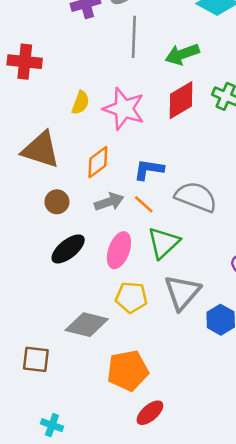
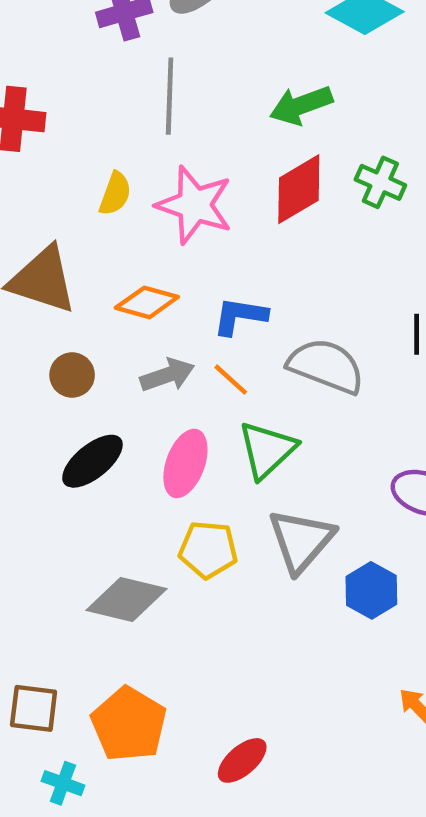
gray line: (134, 37) -> (170, 96), moved
orange diamond: (98, 162) -> (147, 302), turned 52
brown square: (36, 359) -> (34, 708), moved
orange pentagon: (128, 371) -> (129, 724), moved, turned -30

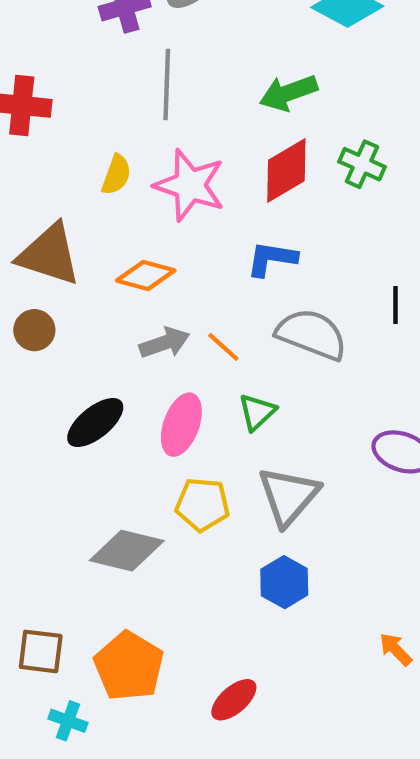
blue L-shape: (240, 316) -> (272, 259), moved
brown circle: (72, 375) -> (34, 330), moved
green triangle: (267, 450) -> (257, 412), size x0.7
blue hexagon: (371, 590) -> (284, 582), moved

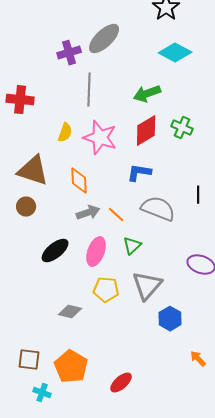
orange diamond: (146, 276) -> (79, 181), turned 72
gray diamond: (127, 551) -> (70, 312), size x0.7
blue hexagon: (284, 582) -> (170, 319), moved

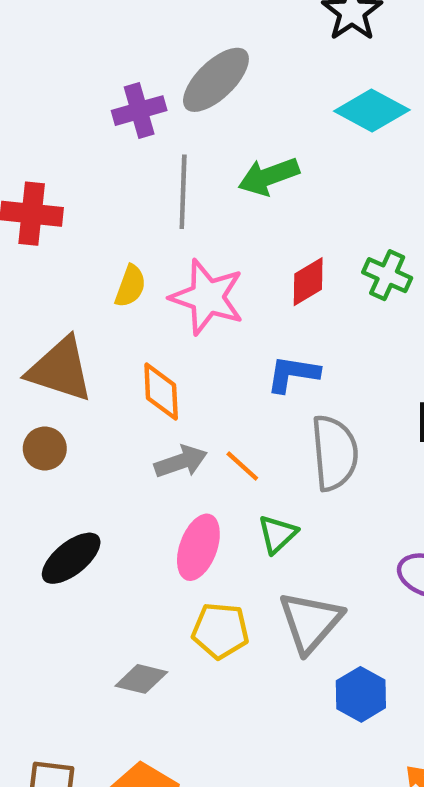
green arrow: (147, 94) -> (269, 176), moved
red diamond: (146, 131) -> (308, 282), size x0.7
gray semicircle: (158, 209) -> (334, 453), turned 64
black ellipse: (55, 251) -> (71, 558), moved

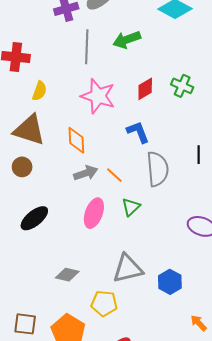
yellow semicircle: (130, 286) -> (39, 91), moved
blue L-shape: (293, 374) -> (138, 132), turned 60
gray triangle: (310, 622) -> (128, 269), moved, turned 36
yellow pentagon: (220, 631) -> (104, 303), moved

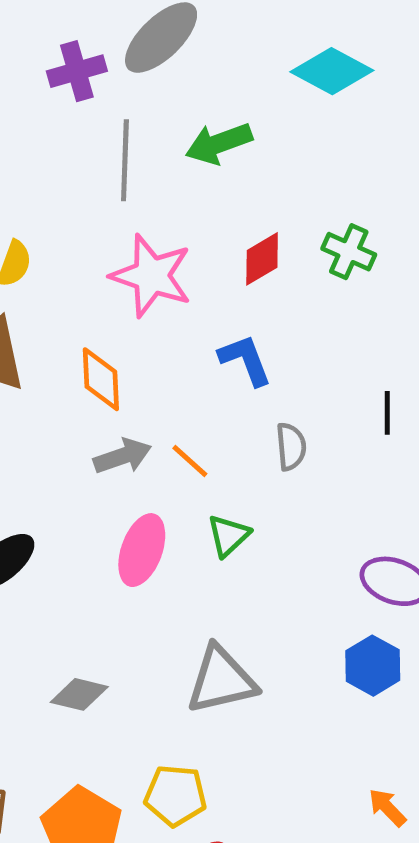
gray semicircle: (158, 169) -> (291, 447), size x0.6
blue hexagon: (170, 282) -> (373, 666), moved
yellow pentagon: (104, 303) -> (175, 795), moved

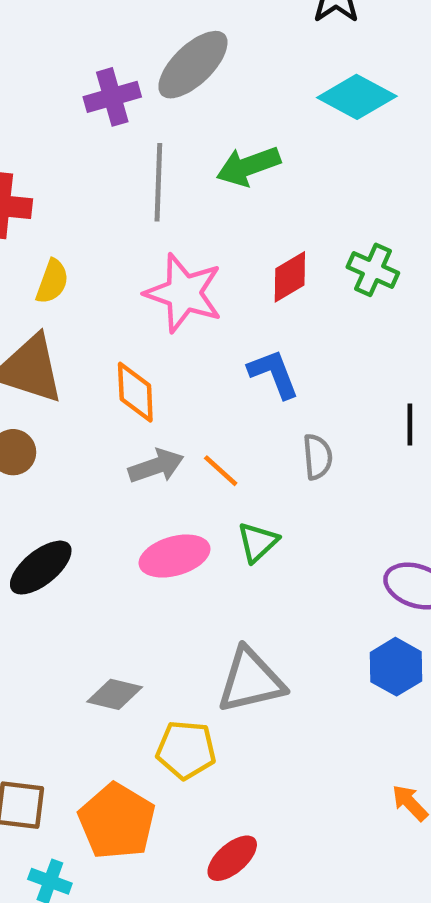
pink ellipse: (142, 550) -> (175, 556), turned 54
yellow pentagon: (175, 795) -> (186, 750), moved

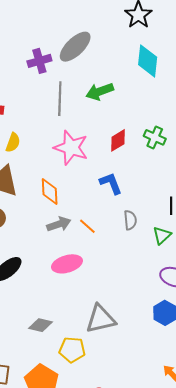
cyan diamond: (357, 97) -> (148, 61), turned 68
green triangle: (258, 542) -> (162, 235), moved

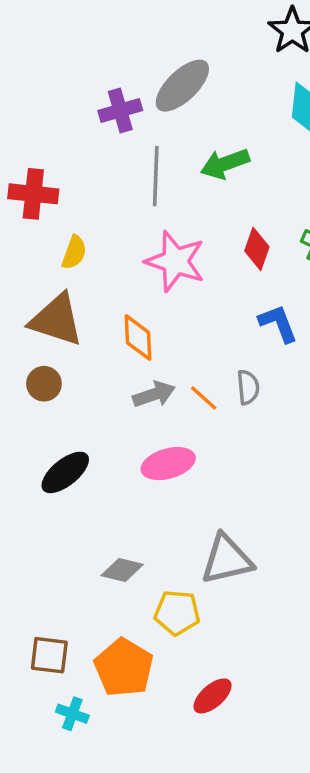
red diamond: (118, 140) -> (257, 249), turned -40
blue L-shape: (111, 183) -> (278, 323), moved
gray semicircle: (130, 220) -> (248, 387), moved

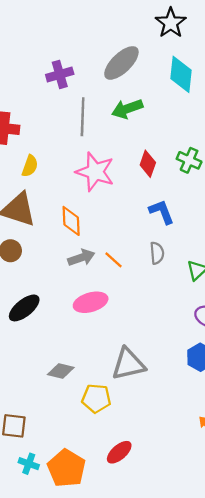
gray ellipse: (182, 86) -> (121, 63), moved
gray semicircle: (248, 387) -> (157, 253), moved
orange pentagon: (124, 668) -> (67, 468), moved

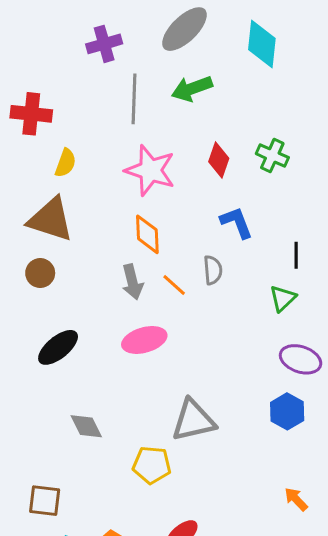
orange diamond: (71, 221) -> (147, 234), moved
gray semicircle: (157, 253) -> (213, 270), moved
gray arrow: (81, 258) -> (132, 282), turned 95
gray diamond: (61, 371) -> (86, 426), moved, turned 50

